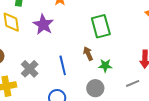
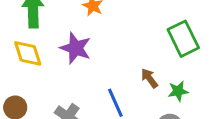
green rectangle: (101, 26) -> (183, 39), moved

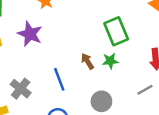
green star: (178, 91) -> (110, 61), moved

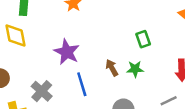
green rectangle: (116, 31) -> (143, 39), size x0.6
purple star: (30, 34) -> (67, 52), moved

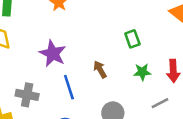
green star: (135, 69) -> (142, 72), moved
gray cross: (42, 91) -> (27, 95), turned -30

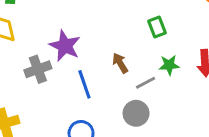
gray cross: (27, 95) -> (38, 69), moved, turned -30
gray line: (160, 103) -> (146, 83), moved

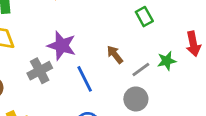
green star: (169, 65) -> (167, 61), moved

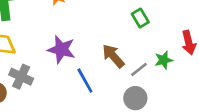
brown arrow: (115, 55) -> (113, 56), size x1.4
gray cross: (40, 71) -> (21, 77), moved, turned -35

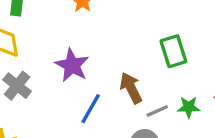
green rectangle: (140, 18) -> (173, 51), size x1.4
blue line: (85, 81) -> (91, 109), turned 45

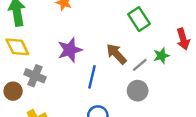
purple star: (72, 65) -> (70, 50), turned -30

